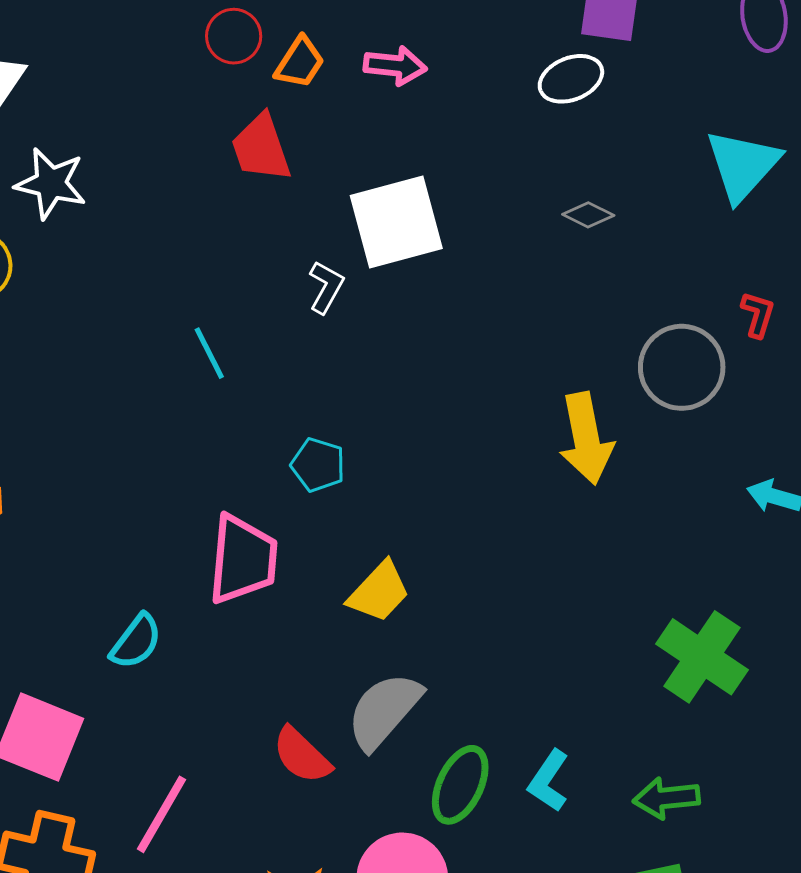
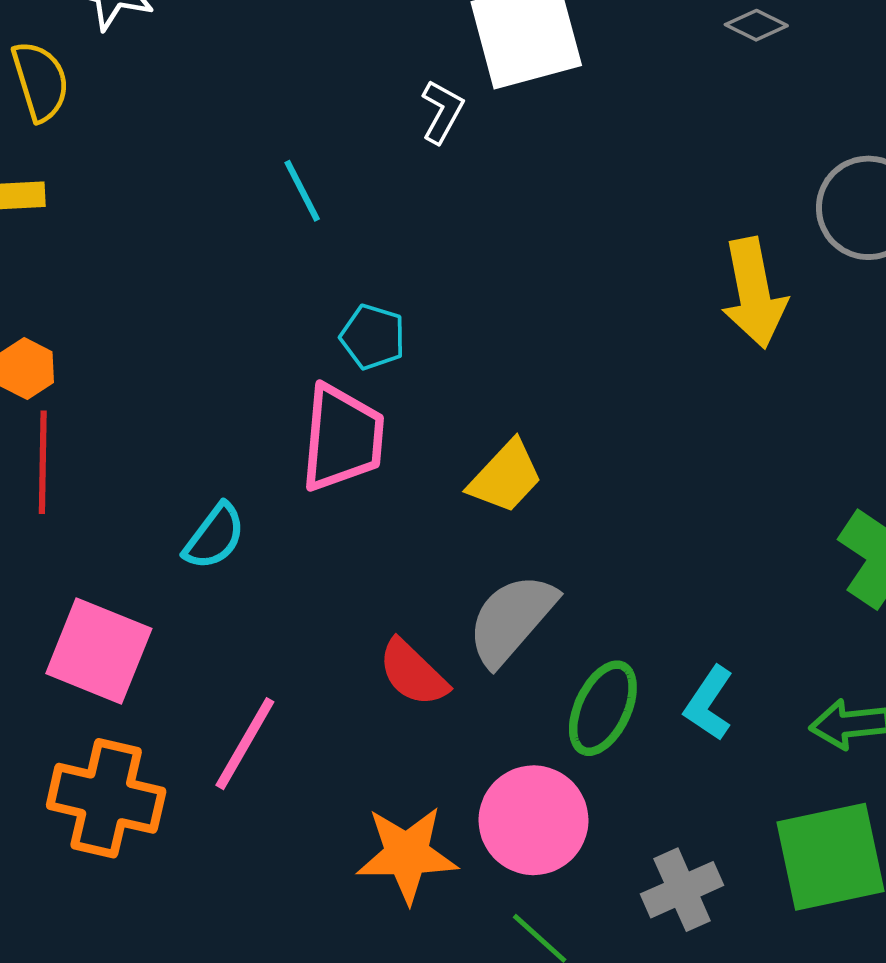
cyan pentagon: (318, 465) -> (373, 337), moved

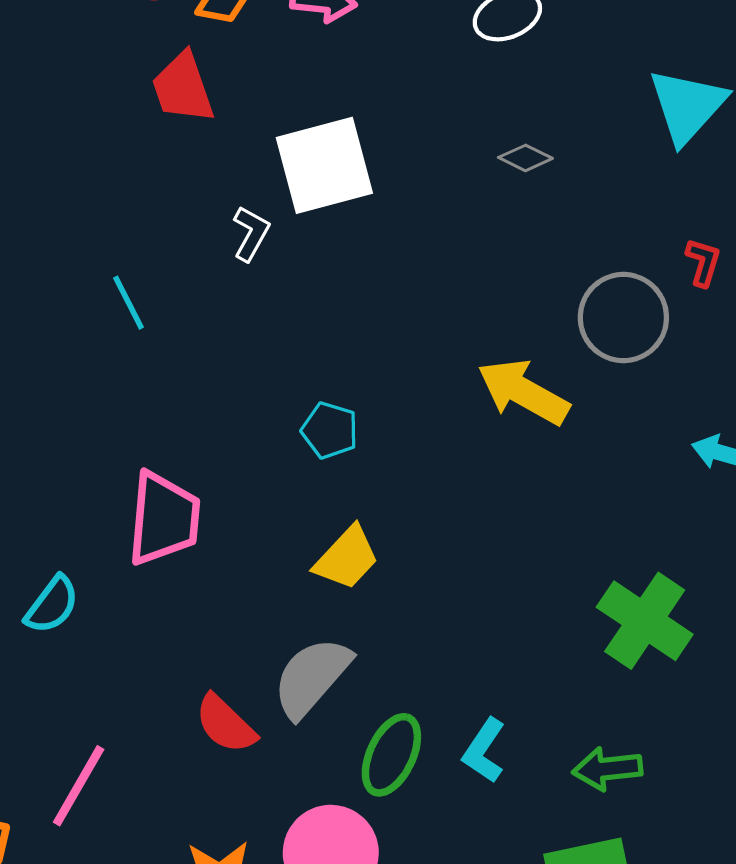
yellow arrow: (754, 293) -> (523, 392), turned 130
cyan pentagon: (373, 337) -> (330, 430), moved
yellow trapezoid: (505, 477) -> (347, 558), moved

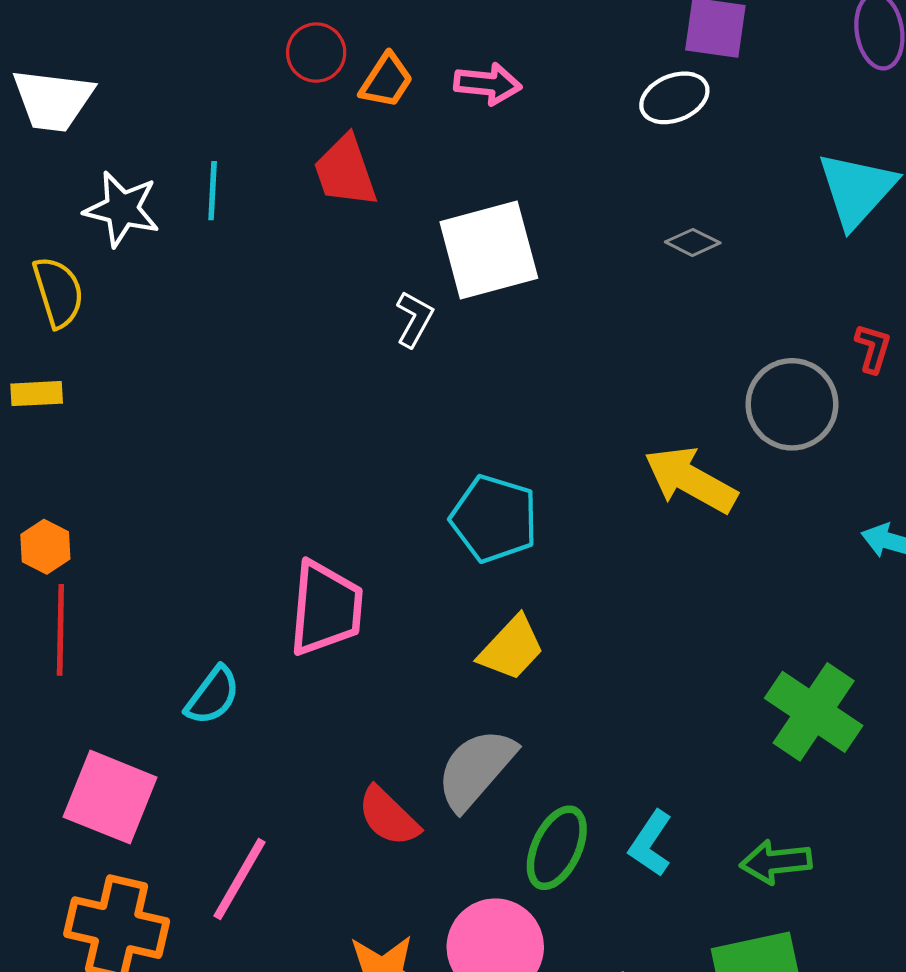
cyan line: (129, 303) -> (213, 191), moved, turned 30
cyan pentagon: (330, 430) -> (494, 519), size x1.5

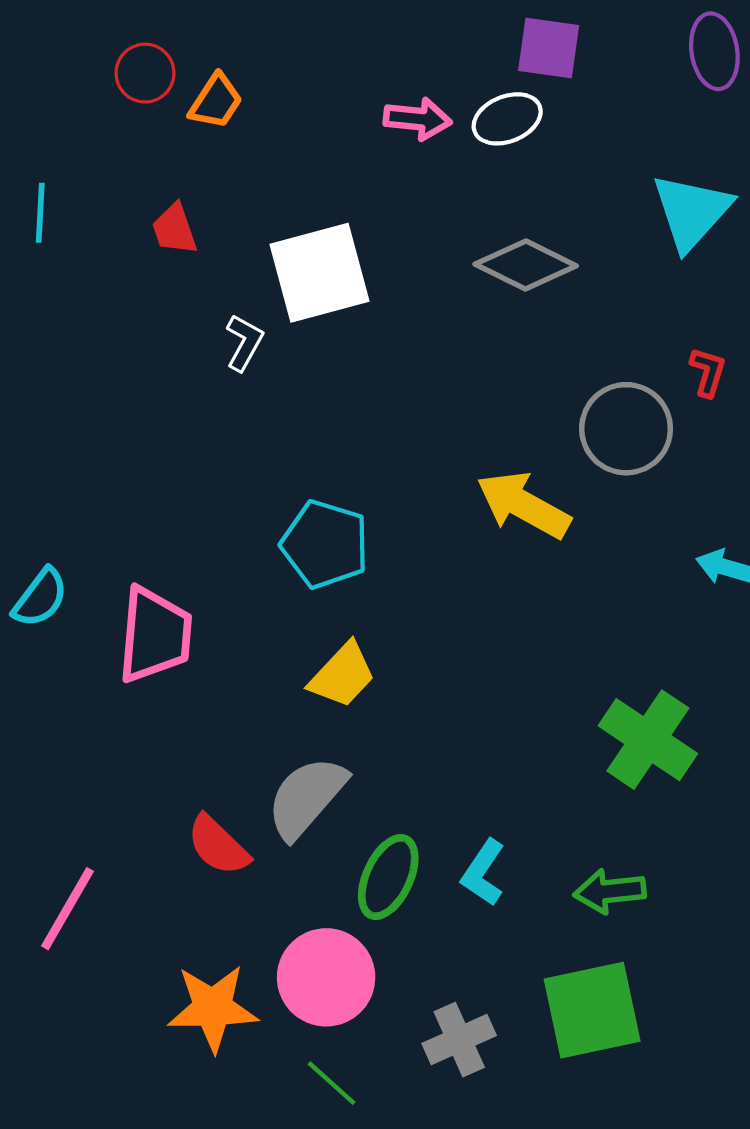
pink arrow: (488, 84) -> (418, 119), moved
red trapezoid: (345, 171) -> (174, 229), moved, size x0.7
gray diamond: (693, 242) -> (526, 265), size x1.8
cyan semicircle: (213, 696) -> (40, 598), moved

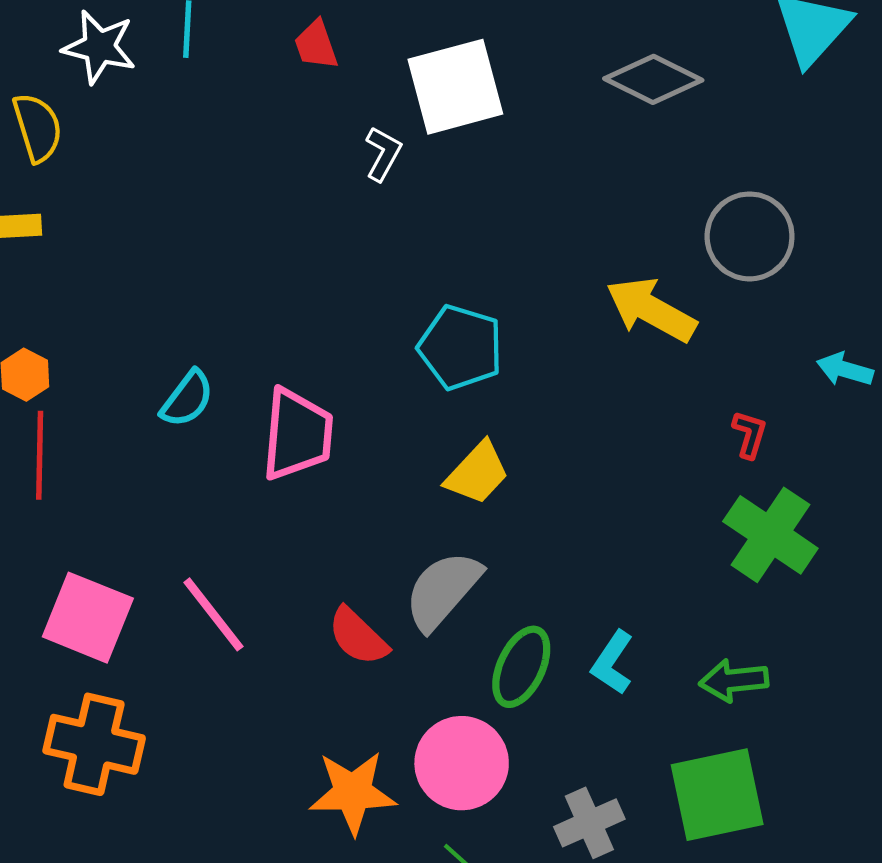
red L-shape: (708, 372) -> (750, 434), moved
pink line: (68, 909) -> (213, 614), moved, turned -68

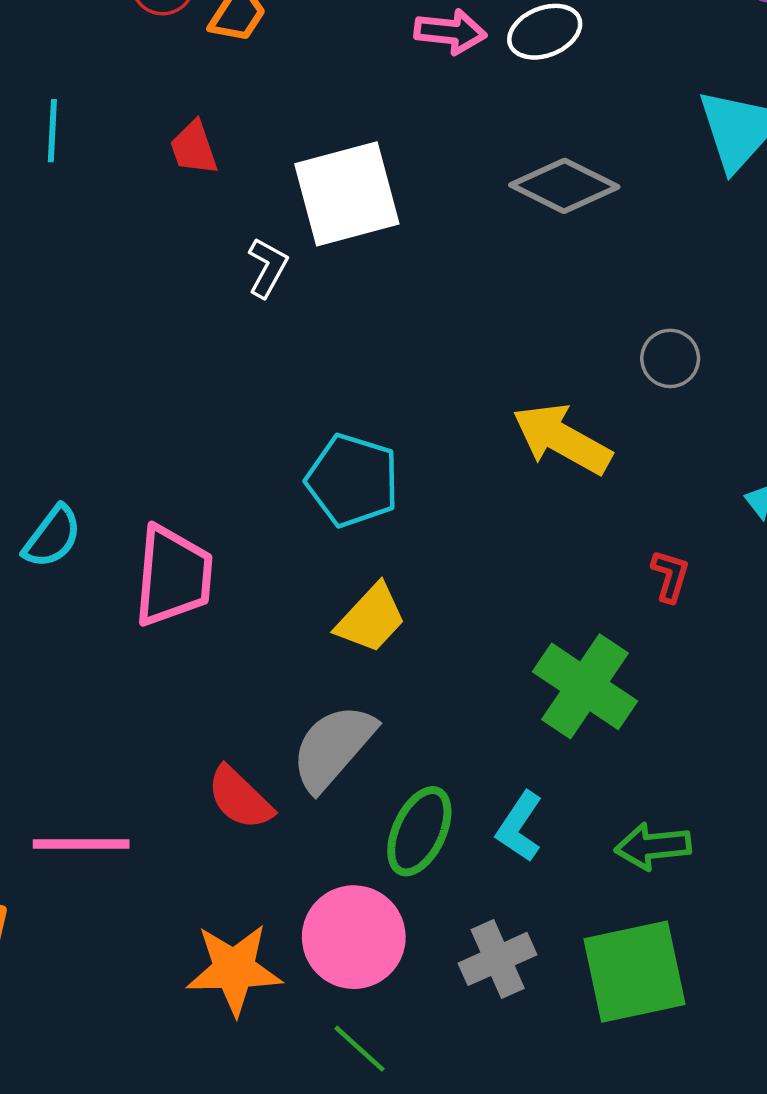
gray circle: (750, 236) -> (670, 358), size x0.6
green cross: (770, 535) -> (585, 686), moved
pink line: (213, 614) -> (81, 844), moved, turned -52
gray cross: (589, 823) -> (498, 959), moved

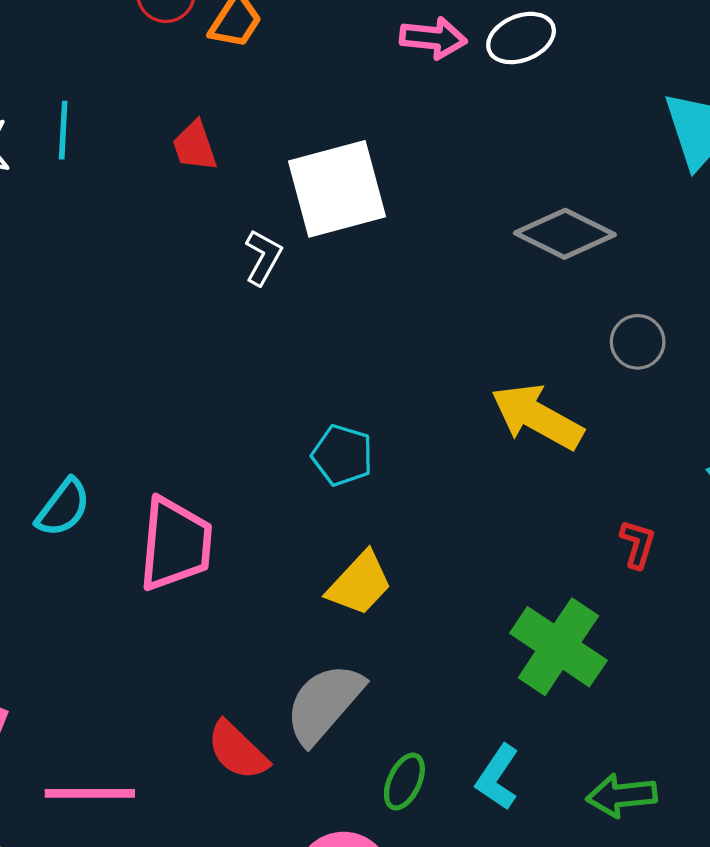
gray diamond: (564, 186) -> (565, 234), moved
cyan pentagon: (353, 480) -> (342, 455), size x0.7
green ellipse: (419, 831) -> (404, 782), size x0.7

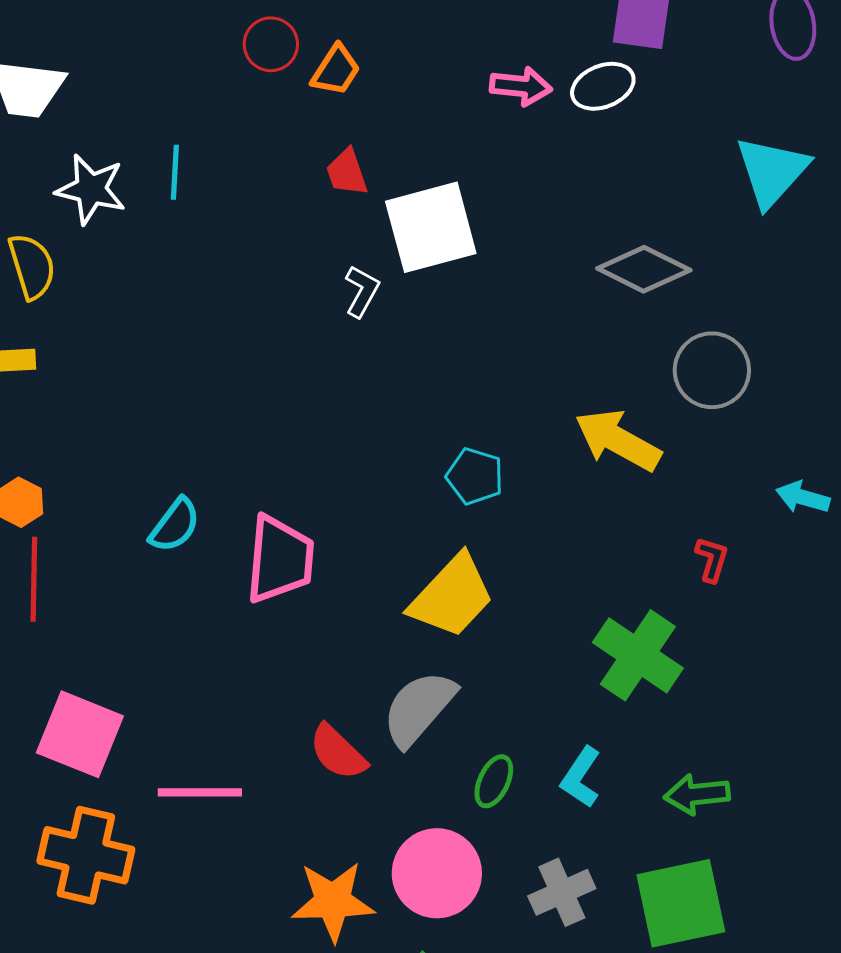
red trapezoid: (195, 146) -> (347, 172), moved
gray circle: (638, 342) -> (712, 370), size x1.5
cyan pentagon: (342, 455) -> (475, 476), moved
yellow trapezoid: (359, 584) -> (452, 596), size x1.4

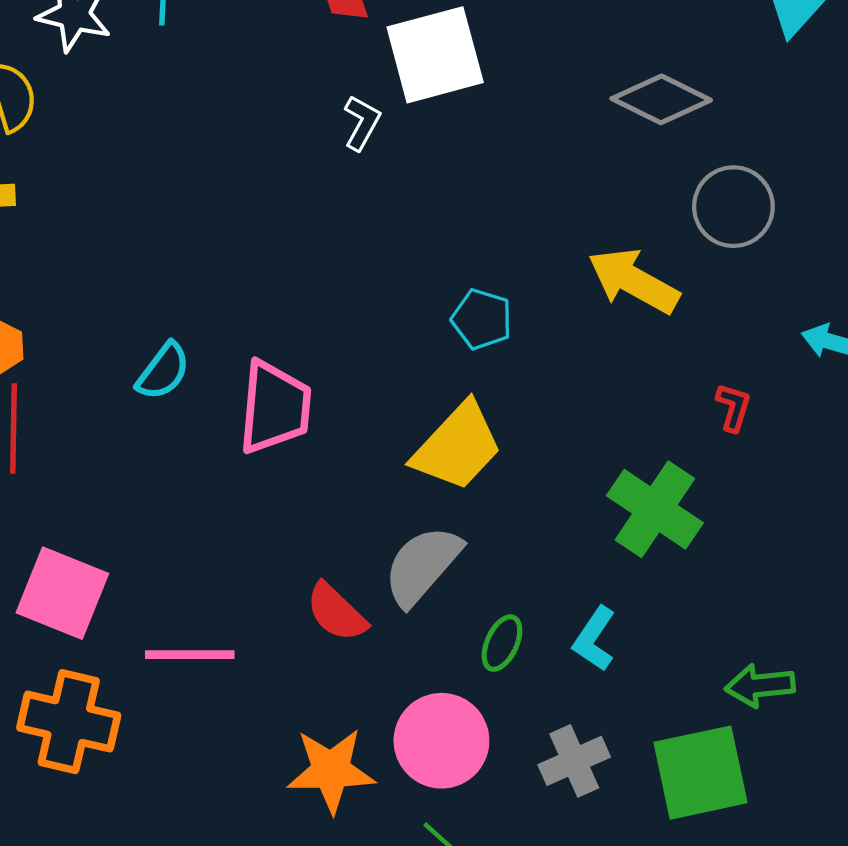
green arrow: (697, 794) -> (760, 685), moved

